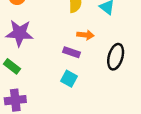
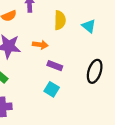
orange arrow: (85, 35) -> (40, 45), moved

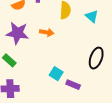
purple rectangle: (55, 66) -> (73, 85), moved

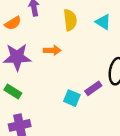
purple rectangle: (73, 85) -> (93, 88), moved, turned -48

